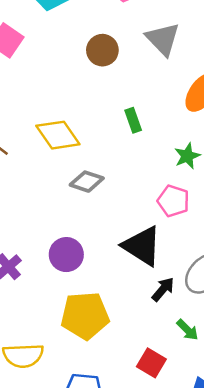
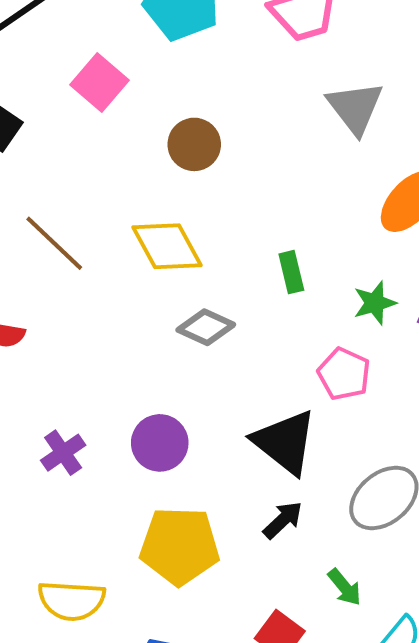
brown circle: (102, 50) -> (194, 144), moved
green rectangle: (133, 120) -> (291, 272), moved
black arrow: (163, 289) -> (283, 520), moved

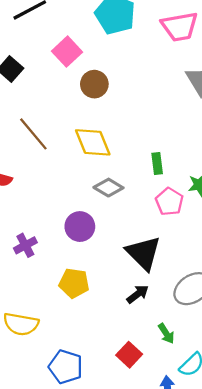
brown circle: (194, 144) -> (94, 84), moved
pink pentagon: (344, 374) -> (169, 202), moved
purple circle: (160, 443) -> (80, 227), moved
yellow pentagon: (180, 546) -> (74, 283), moved, size x0.7

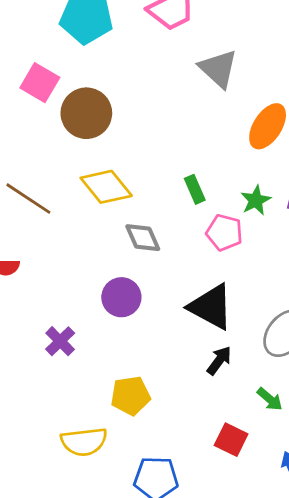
brown circle: (94, 84) -> (86, 113), size x1.4
gray diamond: (108, 188) -> (143, 238), turned 52
yellow pentagon: (74, 283) -> (130, 396), moved

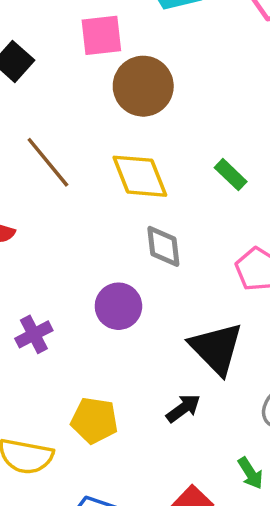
pink square: (40, 83) -> (101, 35), turned 36
green rectangle: (195, 189) -> (231, 175), moved, turned -40
black arrow: (219, 360) -> (183, 408), moved

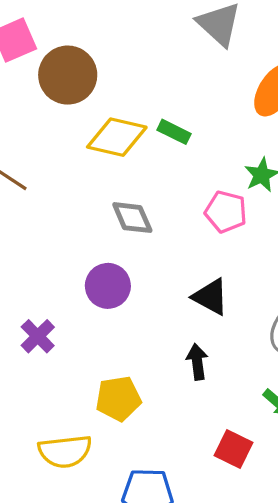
yellow diamond: (140, 176) -> (117, 137), moved, turned -38
black triangle: (216, 348) -> (211, 297), size x0.7
black arrow: (183, 408) -> (197, 362), turned -44

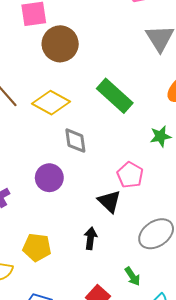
green rectangle: (174, 132) -> (115, 96), size x1.8
yellow diamond: (117, 137) -> (51, 103), moved
pink pentagon: (226, 212) -> (130, 175), moved

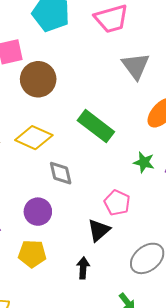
green star: (160, 136) -> (144, 162), turned 30
black triangle: (109, 201) -> (99, 230), turned 40
yellow pentagon: (37, 247) -> (32, 254), moved

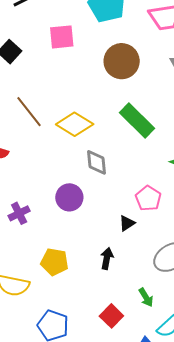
brown circle: (38, 79) -> (122, 61), moved
black triangle: (99, 230) -> (127, 223), size x0.7
yellow pentagon: (32, 254) -> (55, 262), moved

